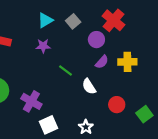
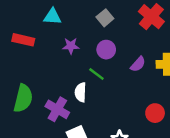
cyan triangle: (45, 20) -> (52, 17), moved, turned 35
purple circle: (96, 40) -> (106, 50), moved
white semicircle: (89, 86) -> (81, 92), moved, turned 35

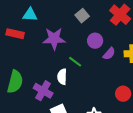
cyan triangle: (52, 17) -> (30, 15), moved
purple star: (71, 46) -> (54, 39), size x1.6
purple circle: (106, 50) -> (95, 41), moved

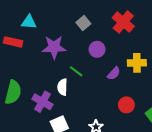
purple semicircle: (109, 54) -> (114, 73), moved

